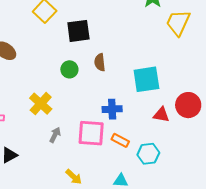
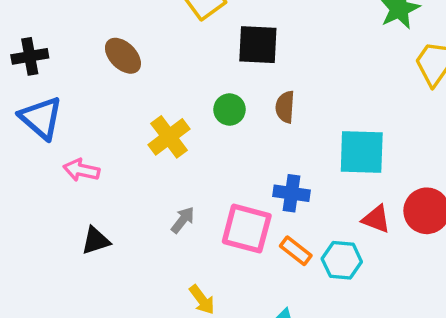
yellow cross: (41, 104) -> (169, 137), moved
cyan hexagon: (148, 154) -> (342, 260), moved

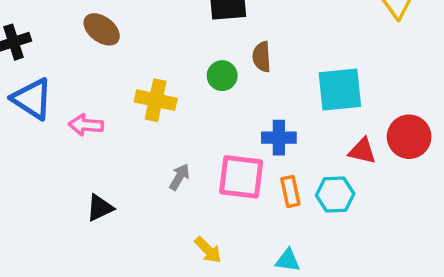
green circle: (229, 109) -> (222, 76), moved
yellow cross: (169, 137) -> (156, 100), turned -33
pink arrow: (81, 170) -> (86, 125), moved
orange rectangle: (296, 251) -> (290, 191), turned 48

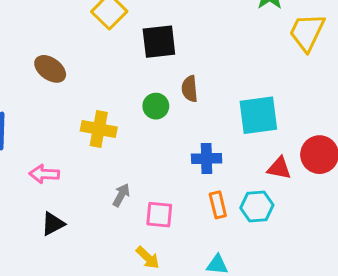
pink arrow: (86, 125) -> (44, 174), moved
pink square: (241, 177) -> (159, 215), moved, size x0.7

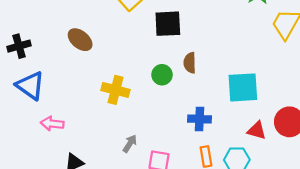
pink arrow: (44, 174) -> (52, 124), moved

